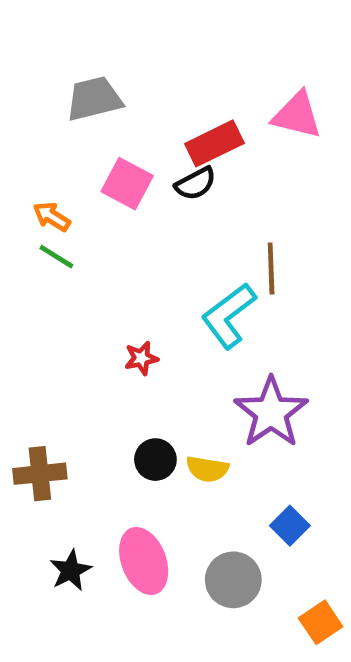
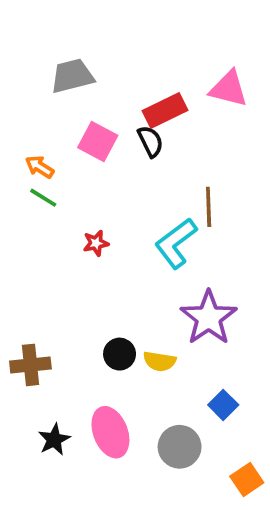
black semicircle: (196, 184) -> (150, 141), turned -88
red star: (141, 358) -> (96, 243), moved

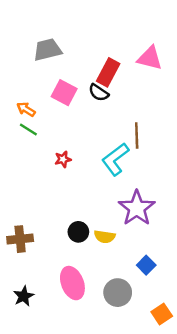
red rectangle: (165, 110) -> (108, 72), turned -36
black semicircle: (150, 141) -> (99, 93), turned 150
black star: (54, 439) -> (24, 296), moved

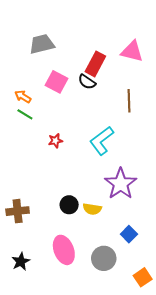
brown line: (137, 135) -> (129, 101), moved

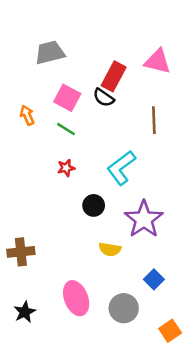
orange arrow: (23, 97) -> (27, 115), turned 35
green line: (25, 114) -> (66, 129), moved
black circle: (69, 205) -> (94, 205), moved

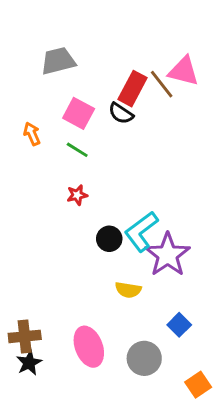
brown line: (154, 120) -> (162, 84), moved, turned -36
cyan L-shape: (121, 168) -> (141, 231), moved
brown cross: (21, 252) -> (25, 336), moved

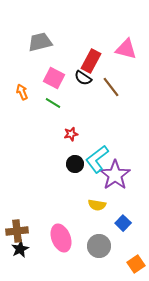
brown line: (162, 84) -> (111, 87), moved
red star: (77, 195) -> (71, 134), moved
yellow semicircle: (128, 290) -> (97, 205), moved

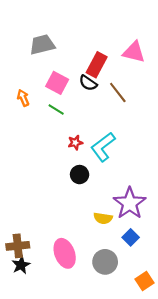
cyan L-shape: (97, 159) -> (103, 147), moved
purple star: (115, 175) -> (130, 203), moved

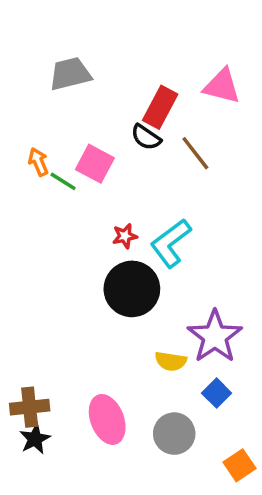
pink square: (57, 83) -> (95, 164), moved
green line: (56, 110) -> (63, 181), moved
black circle: (80, 175) -> (132, 289), size x1.8

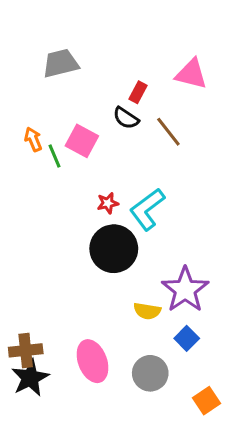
red rectangle: (160, 107) -> (138, 92), size x0.6
green line: (63, 181) -> (55, 156), turned 35
black star: (35, 439) -> (30, 378), size x1.4

